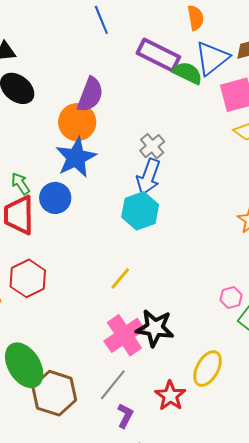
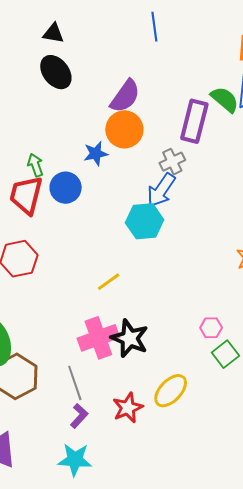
purple rectangle: (158, 55) -> (194, 121), moved, turned 63
orange circle: (77, 122) -> (124, 129), moved
blue star: (76, 157) -> (96, 154), size x0.6
gray line: (113, 385) -> (75, 383), turned -72

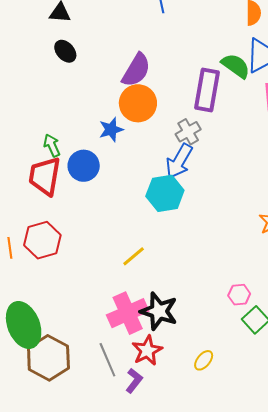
black ellipse: (56, 72) -> (65, 51), size x0.7
yellow ellipse: (171, 391) -> (204, 360), size x0.6
red star: (128, 408) -> (147, 350), moved
purple L-shape: (79, 416) -> (134, 381), moved

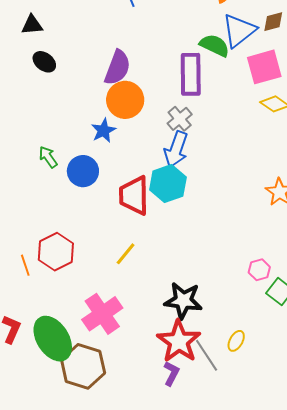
red trapezoid: (45, 176) -> (134, 195), moved
yellow line: (134, 256) -> (126, 254), moved
pink cross: (128, 313) -> (102, 314), moved
red star: (147, 350) -> (179, 341), size x1.4
gray line: (107, 360) -> (207, 355), moved

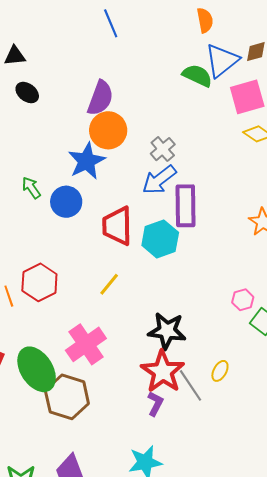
purple rectangle: (191, 74) -> (185, 206), moved
blue star: (103, 131) -> (87, 161), size x1.5
blue arrow: (176, 149) -> (159, 180), turned 33
cyan hexagon: (168, 184) -> (160, 239), moved

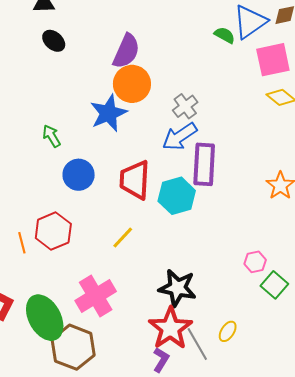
green semicircle: (197, 76) -> (225, 35), size x0.7
blue circle: (66, 202) -> (79, 175), moved

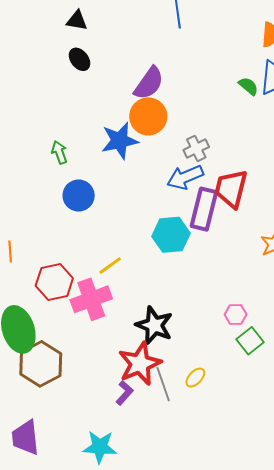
red trapezoid: (135, 180) -> (231, 189), moved
red hexagon: (53, 231) -> (54, 282), moved
pink cross: (96, 296) -> (91, 299), moved

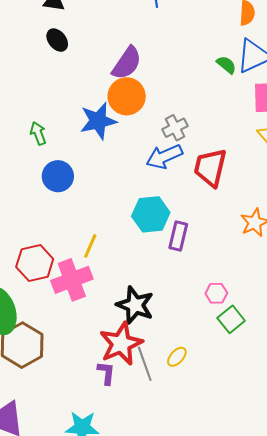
purple rectangle: (204, 209) -> (178, 236), moved, size x0.7
yellow line: (110, 266) -> (90, 246), turned -30
purple L-shape: (125, 393) -> (106, 373), turned -35

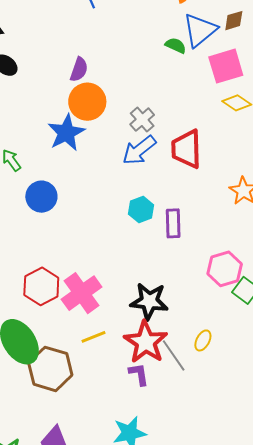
purple semicircle: (127, 63) -> (79, 69), size x0.7
cyan hexagon: (151, 214) -> (141, 209), size x0.7
yellow line: (90, 246) -> (93, 337), moved, turned 60
pink hexagon: (216, 293) -> (225, 269), size x1.6

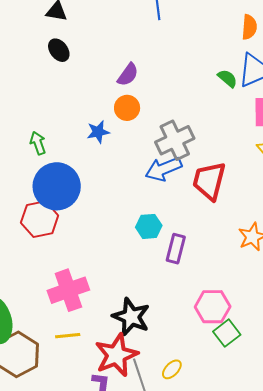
orange circle: (87, 102) -> (127, 108), size x0.7
gray cross: (142, 120) -> (175, 140), size x1.5
blue star: (66, 133) -> (98, 132), size x0.6
blue circle: (41, 197) -> (57, 186), size x1.5
red hexagon: (41, 286) -> (40, 219), moved

